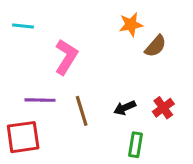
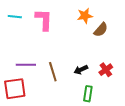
pink L-shape: (66, 57) -> (44, 20), moved, turned -30

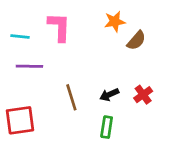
cyan line: (15, 17) -> (20, 36), moved
purple line: (26, 65) -> (29, 66), moved
green rectangle: (88, 94) -> (107, 127), moved

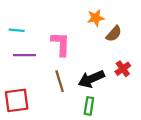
pink L-shape: (59, 27) -> (61, 44), moved
black arrow: (109, 95) -> (91, 79), size x1.6
red cross: (143, 95) -> (123, 69), moved

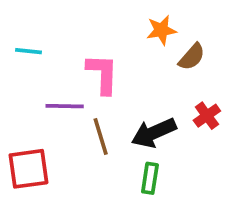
purple line: (25, 55) -> (65, 106), moved

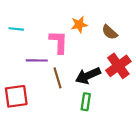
orange star: (161, 30) -> (79, 25), moved
brown semicircle: (192, 57) -> (110, 32), turned 91
red cross: (207, 116) -> (118, 66), size x1.6

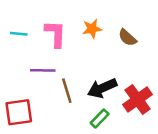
pink L-shape: (59, 42) -> (55, 34), moved
red cross: (118, 66) -> (138, 99), moved
green rectangle: (86, 102) -> (100, 118), turned 35

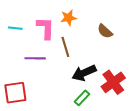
orange star: (92, 29) -> (68, 18), moved
brown line: (67, 91) -> (65, 47), moved

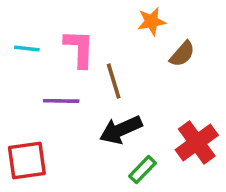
orange star: (68, 18) -> (152, 21), moved
brown semicircle: (105, 31) -> (182, 54), turned -91
black arrow: (84, 73) -> (121, 130), moved

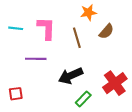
brown line: (114, 81) -> (77, 38), moved
red square: (27, 161) -> (16, 94), size x0.6

